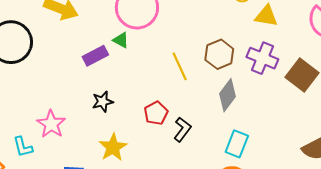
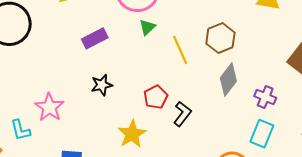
green triangle: (121, 40) -> (147, 27), moved, turned 48
purple cross: (262, 58) -> (265, 97), moved, size x0.7
cyan rectangle: (237, 144) -> (262, 134), moved
yellow star: (113, 147) -> (132, 134), moved

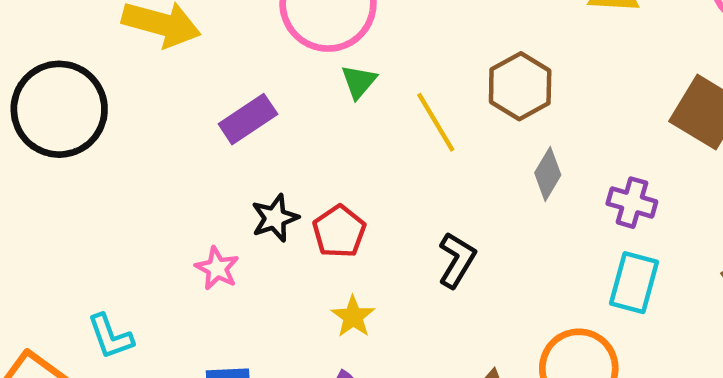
gray diamond: (228, 79) -> (548, 174), size x0.7
red pentagon: (156, 97) -> (339, 232), moved
pink star: (49, 107) -> (217, 268), moved, size x0.7
yellow star: (132, 134) -> (353, 317), size x0.7

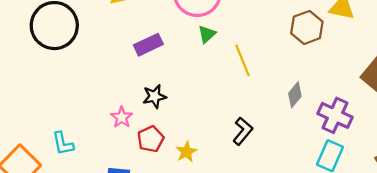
brown hexagon: (520, 86) -> (307, 27), moved
purple cross: (632, 203) -> (335, 115), size x1.4
red pentagon: (339, 232) -> (151, 139), moved

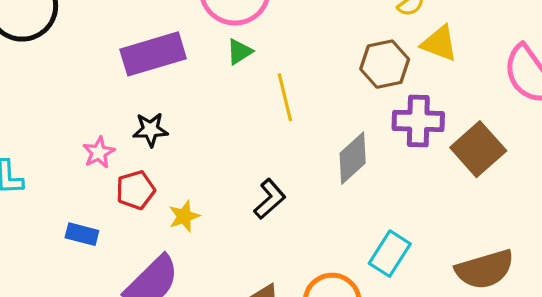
purple rectangle: (148, 45) -> (153, 54), size x1.5
gray diamond: (295, 95) -> (353, 158), size x1.4
purple cross: (335, 115) -> (418, 121), moved, turned -32

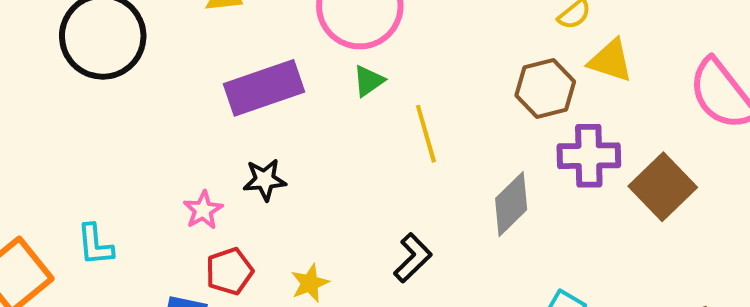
red pentagon: (136, 190) -> (229, 271), moved

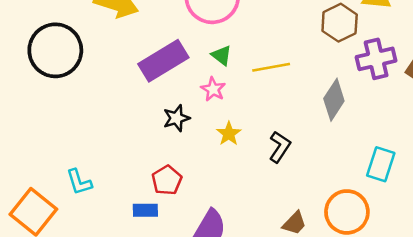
green triangle: (369, 81) -> (222, 55), moved, turned -35
yellow line: (426, 134) -> (271, 67), turned -72
pink star: (203, 210) -> (213, 89), moved
yellow star: (310, 283) -> (229, 134), moved

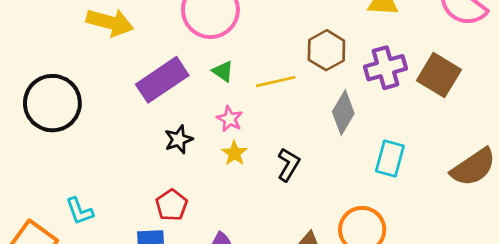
brown hexagon: (340, 23) -> (326, 50), moved
black circle: (55, 50) -> (52, 103), moved
pink star: (213, 89) -> (230, 119), moved
cyan rectangle: (381, 164) -> (390, 159), moved

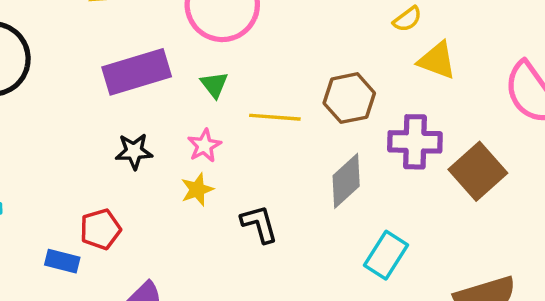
black L-shape: (288, 165) -> (259, 224), turned -64

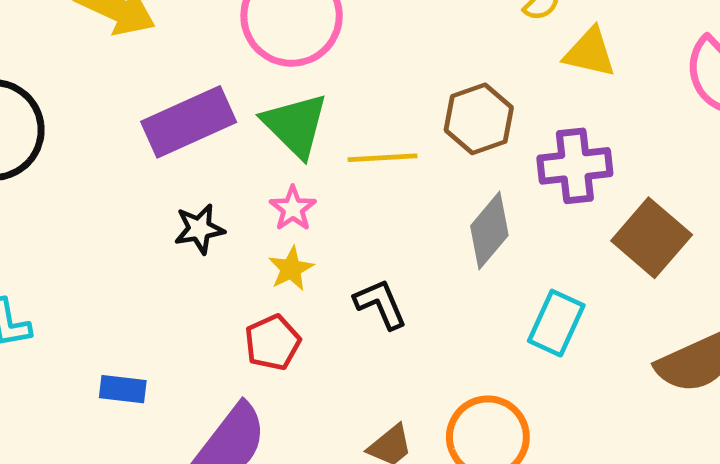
green triangle: (214, 85) -> (295, 125), size x1.8
brown square: (478, 171) -> (652, 238), moved
red pentagon: (100, 229) -> (273, 342), moved

